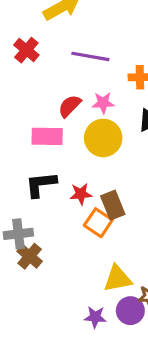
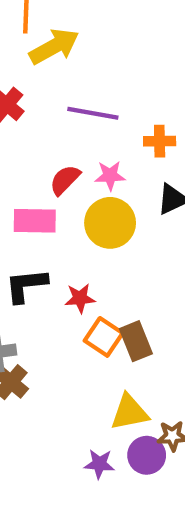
brown rectangle: (113, 205) -> (136, 341), moved

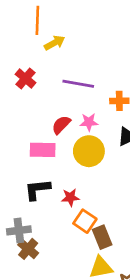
yellow arrow: (54, 46) -> (55, 43), size x0.7
brown rectangle: (136, 341) -> (102, 237), moved

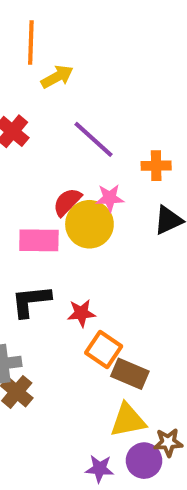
purple line: (78, 84) -> (94, 139), turned 32
yellow circle: (89, 151) -> (89, 224), moved
brown rectangle: (102, 237) -> (130, 374), turned -45

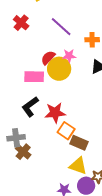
black L-shape: (31, 301) -> (30, 107), turned -30
red star: (81, 313) -> (55, 113), size x1.5
yellow triangle: (128, 420) -> (78, 166), turned 30

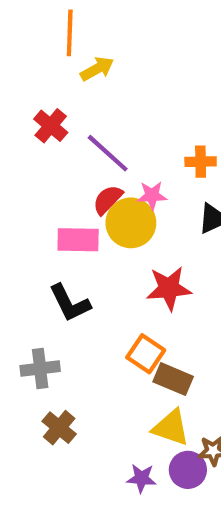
purple line: (61, 27) -> (108, 153), moved
black L-shape: (30, 107) -> (70, 303), turned -80
red star: (55, 113) -> (169, 288), moved
brown cross: (23, 152) -> (59, 428), moved

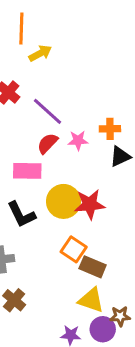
orange cross: (201, 162) -> (110, 129), moved
yellow circle: (131, 223) -> (63, 201), moved

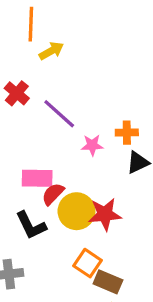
red semicircle: (48, 143) -> (53, 194), moved

